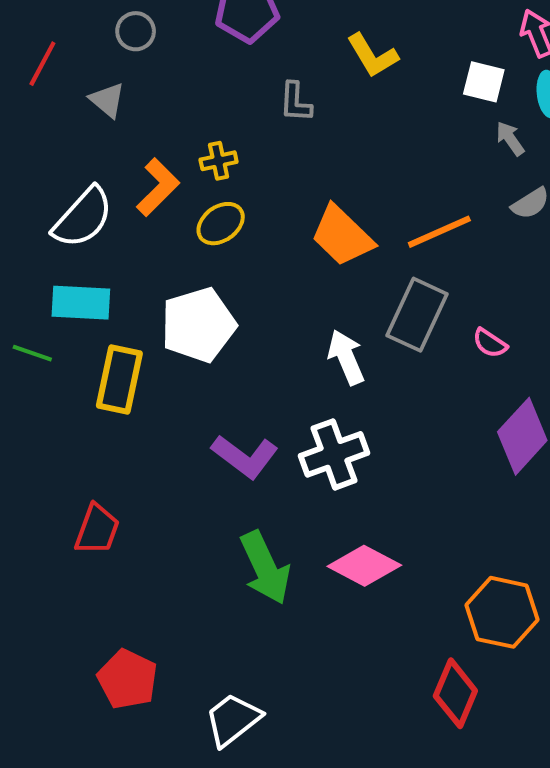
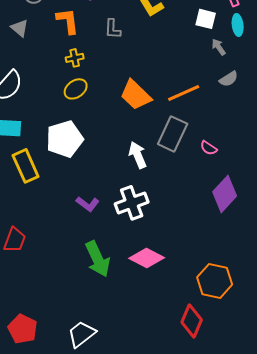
orange L-shape: (158, 187) -> (68, 21), moved, turned -52
yellow rectangle: (119, 379) -> (26, 166), turned -36
purple L-shape: (245, 456) -> (88, 204), size x0.7
red pentagon: (127, 679) -> (23, 329), moved

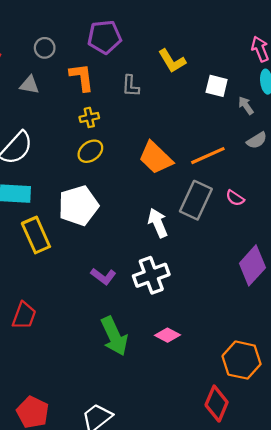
white square: (206, 19) -> (217, 86), moved
gray triangle: (20, 28) -> (29, 85), turned -30
pink semicircle: (209, 148) -> (235, 198), moved
pink diamond: (147, 258) -> (168, 335), size x0.7

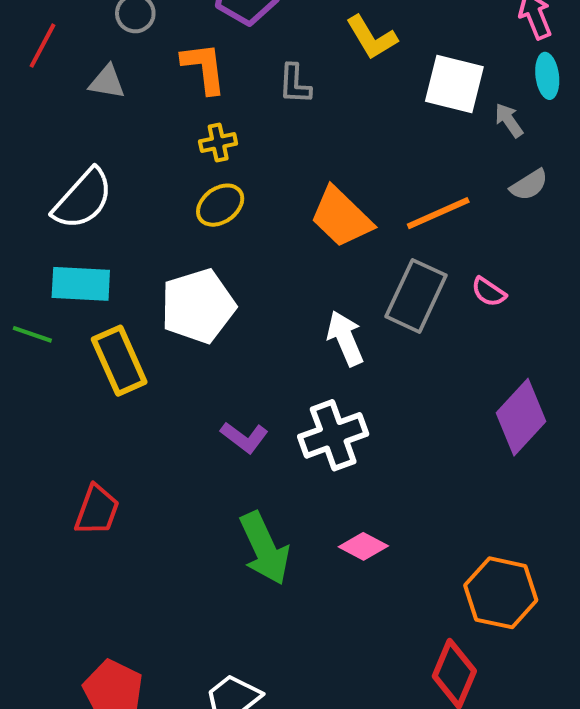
white square: (217, 86) -> (454, 84), size x1.4

